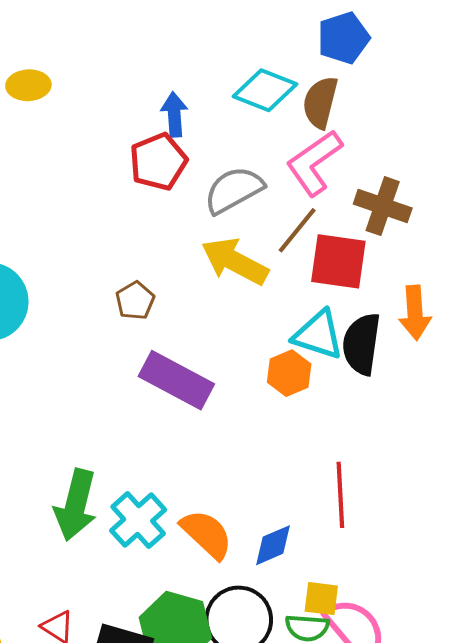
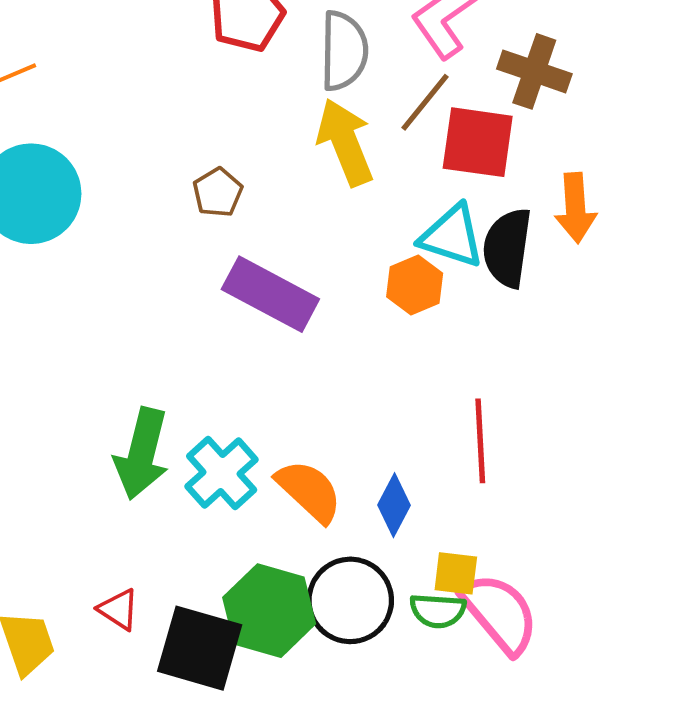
gray semicircle: (234, 190) -> (344, 51), turned 120
yellow arrow: (235, 261) -> (345, 142), turned 40
blue diamond: (273, 545) -> (394, 505), turned -39

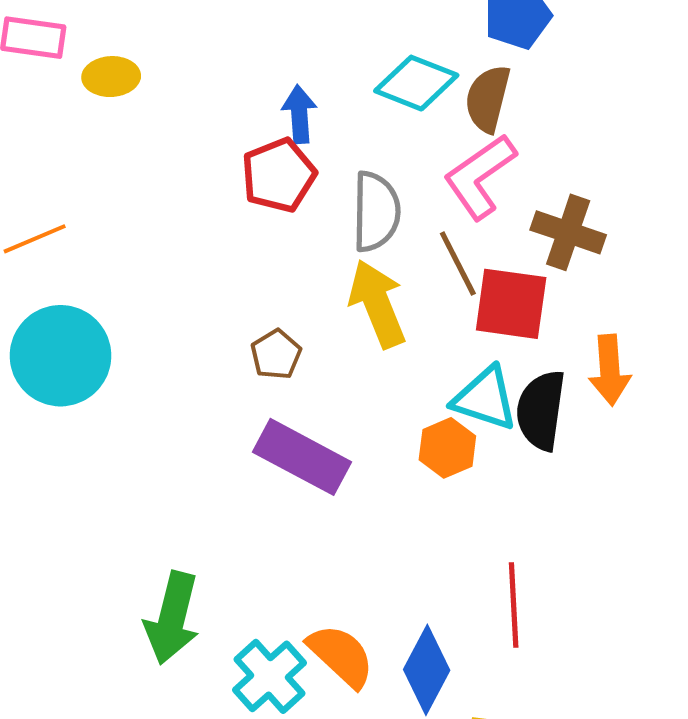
brown line: (425, 102) -> (458, 264), turned -66
brown pentagon: (218, 192) -> (276, 354), moved
cyan cross: (222, 473) -> (270, 676), moved
blue diamond: (394, 505) -> (427, 670), size x1.4

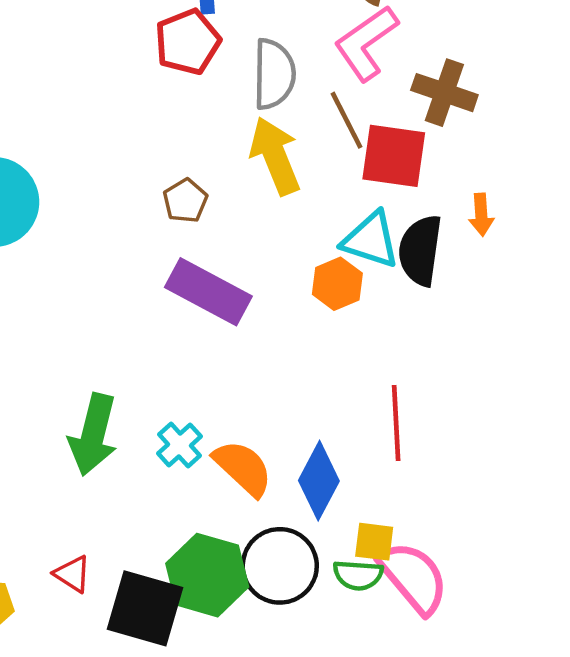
orange arrow: (610, 370) -> (481, 215), size x0.7
cyan cross: (270, 676) -> (180, 445), moved, size x0.7

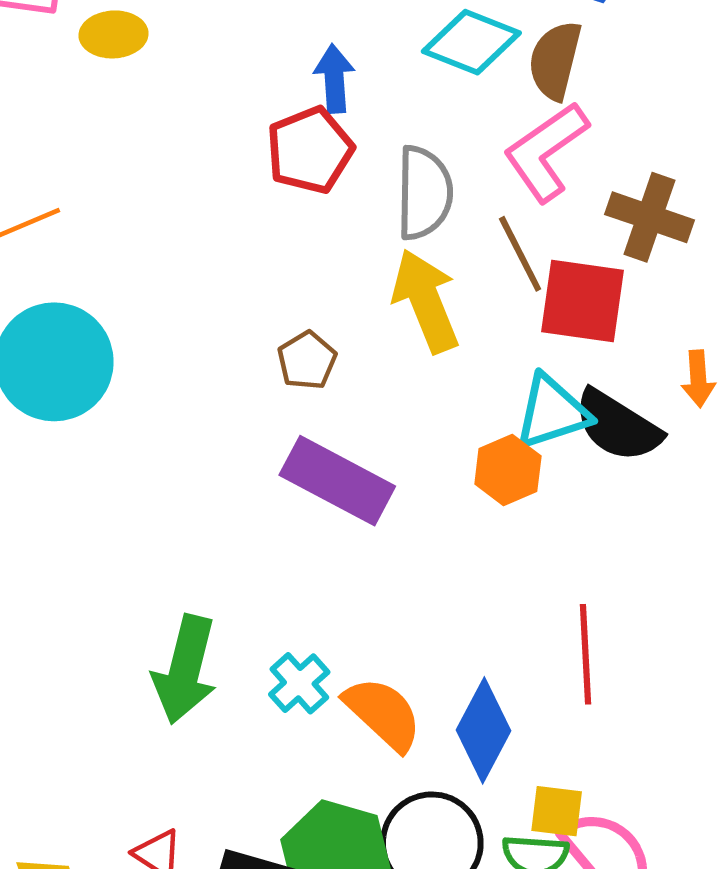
cyan triangle: (371, 240) -> (552, 412), turned -36
black semicircle: (420, 250) -> (618, 426), turned -66

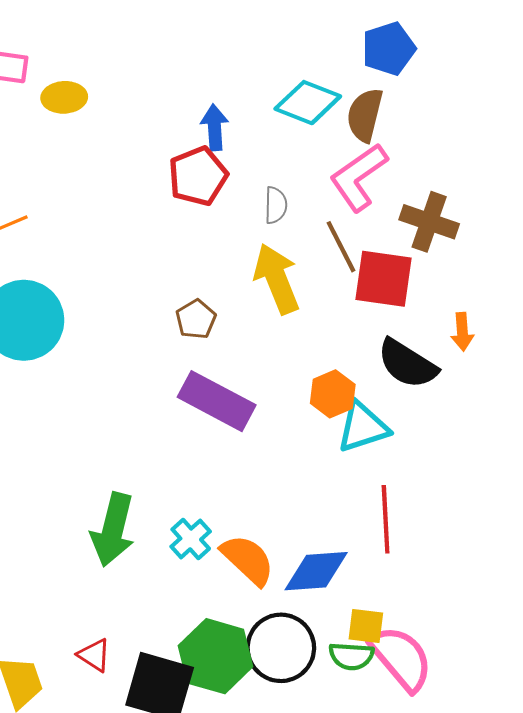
gray semicircle: (424, 193) -> (276, 205), size x0.6
cyan triangle: (552, 412) -> (363, 427), moved
blue diamond: (484, 730) -> (316, 571), turned 58

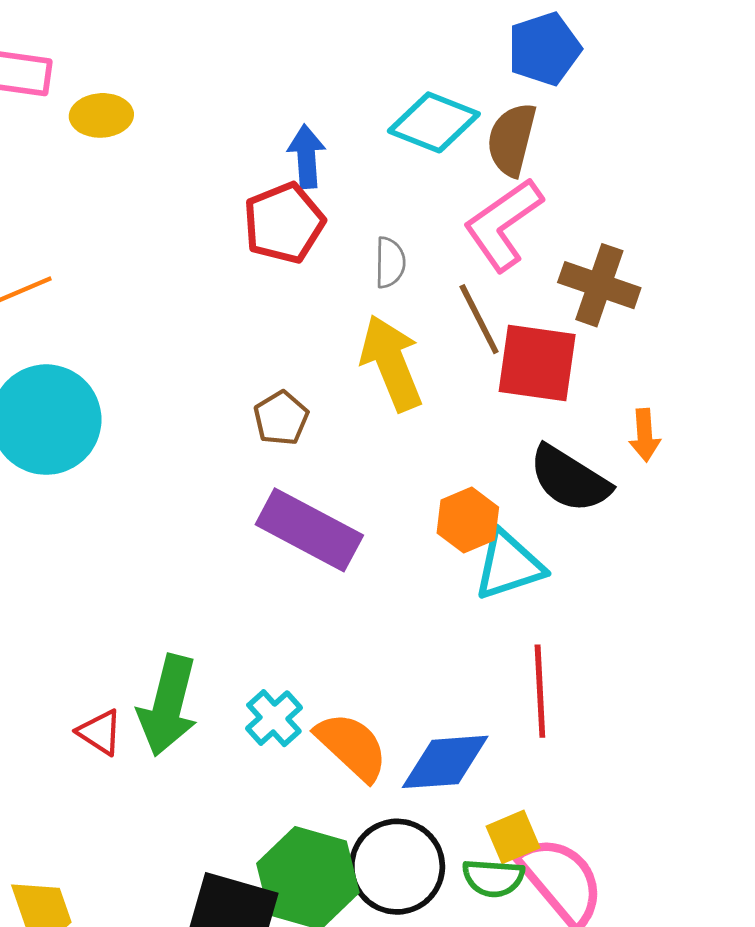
yellow square: (366, 626) -> (513, 837), turned -30
red triangle: (94, 655) -> (100, 732), moved

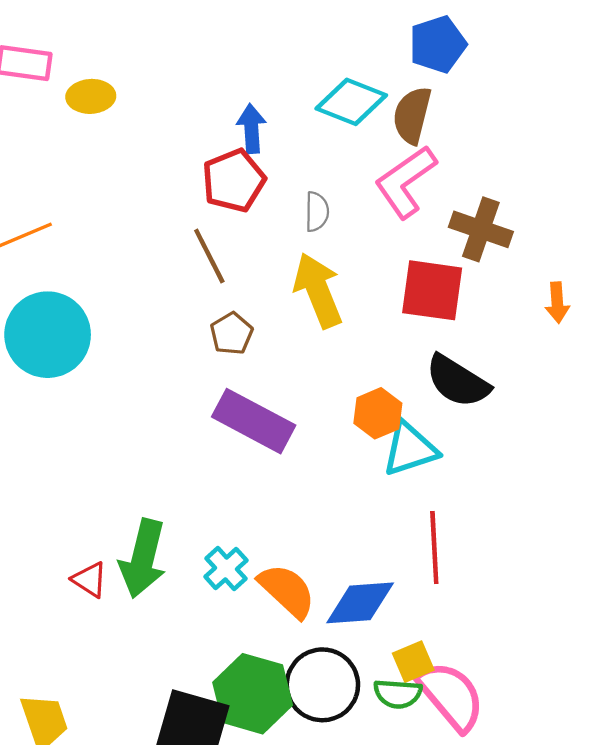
brown line: (479, 319) -> (209, 256), moved
orange arrow: (645, 435) -> (557, 303), moved

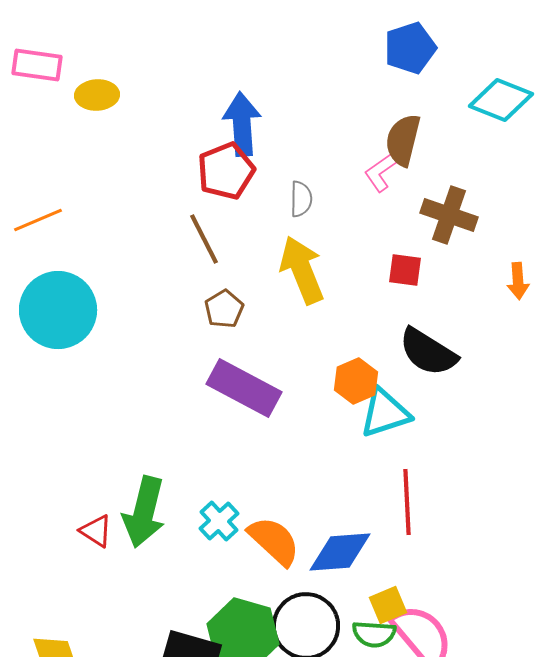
cyan diamond: (351, 102) -> (501, 100), moved
brown semicircle: (412, 115) -> (403, 140), moved
blue arrow: (251, 129) -> (242, 124), size x1.4
pink L-shape: (406, 182) -> (381, 172), size x0.6
red square: (432, 290) -> (405, 270), size x0.6

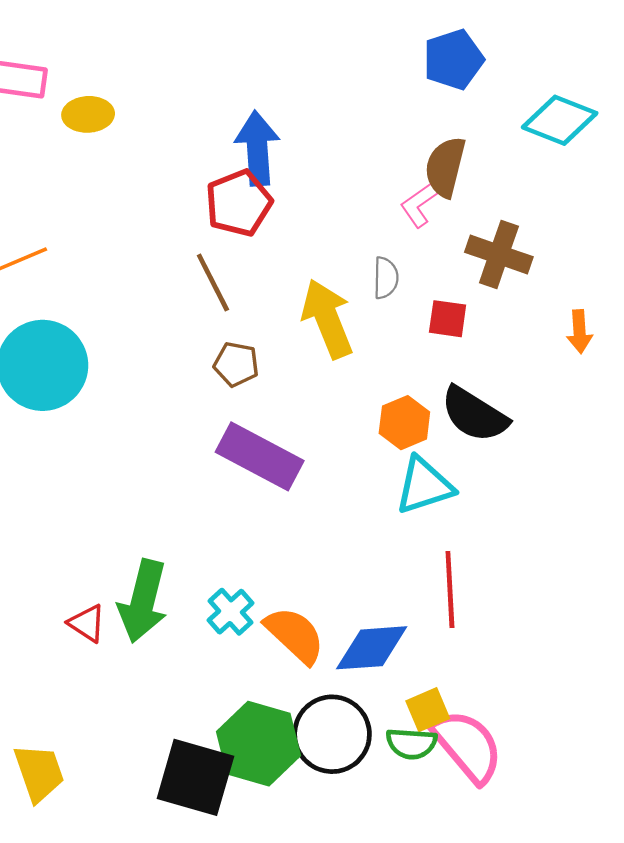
gray semicircle: (301, 199) -> (386, 278), moved
brown pentagon: (224, 309) -> (236, 364), turned -30
orange hexagon: (356, 381) -> (404, 423), moved

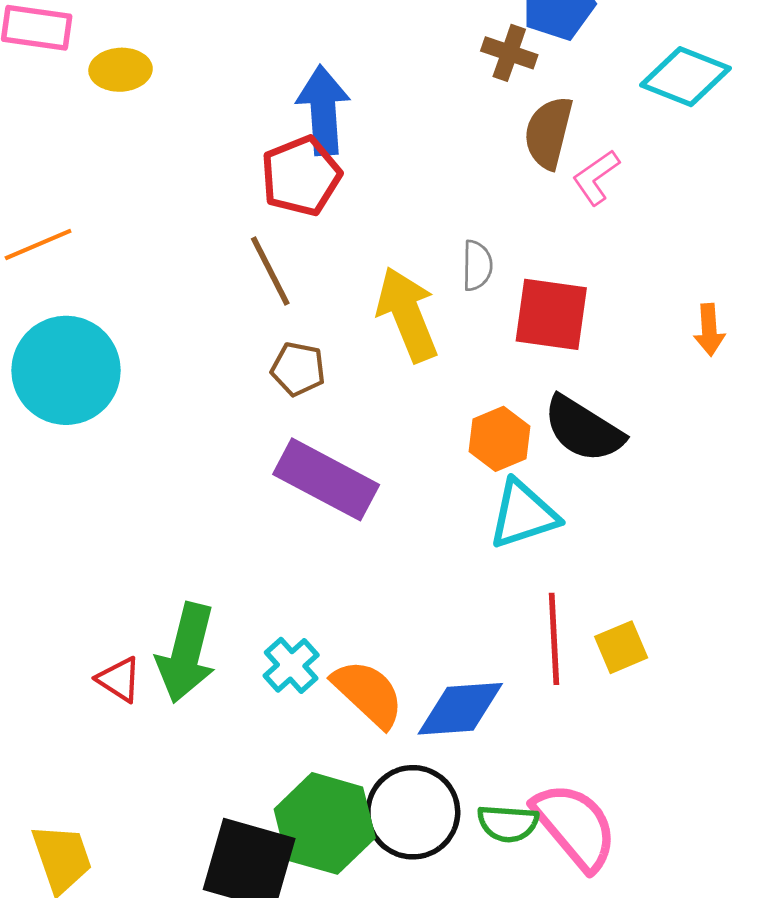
pink L-shape: (420, 204) -> (596, 177), moved
brown cross: (499, 254) -> (509, 53), moved, size x0.7
red square: (448, 319) -> (551, 314), size x1.6
yellow square: (428, 710) -> (621, 647), moved

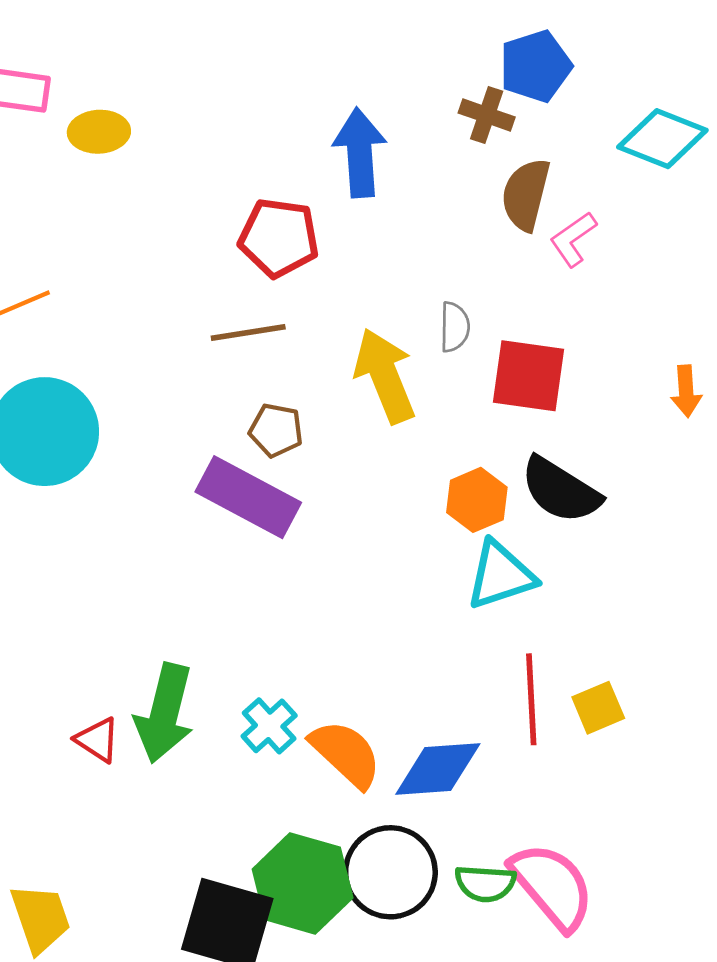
blue arrow: (323, 110) -> (360, 153), moved
red pentagon: (301, 176) -> (279, 238), turned 30
brown line: (270, 271) -> (248, 333), turned -72
purple rectangle: (326, 479) -> (248, 497), moved

